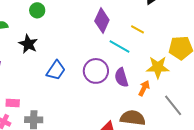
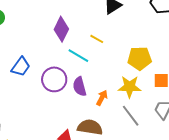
yellow star: (158, 67) -> (130, 87), moved
blue trapezoid: (56, 70) -> (21, 67), moved

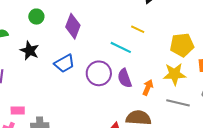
purple diamond: (61, 29) -> (73, 26), moved
blue trapezoid: (21, 67) -> (64, 63), turned 30
gray line: (131, 116) -> (178, 103), turned -35

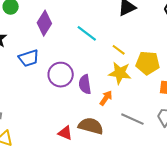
yellow line: (138, 29) -> (119, 50), moved
cyan line: (121, 47) -> (87, 33), moved
yellow star: (174, 74) -> (120, 73), moved

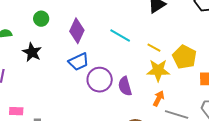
blue trapezoid: (29, 58) -> (79, 62), moved
yellow pentagon: (148, 63) -> (184, 57), turned 30
orange arrow: (106, 98) -> (159, 98), moved

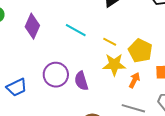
blue trapezoid: (79, 62) -> (17, 87), moved
orange arrow: (159, 98) -> (134, 80), moved

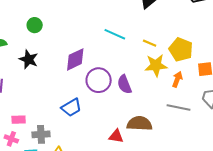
purple diamond: (32, 26) -> (75, 59), moved, turned 45
blue trapezoid: (17, 87) -> (71, 108), moved

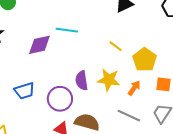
cyan line: (115, 34) -> (67, 30), moved, turned -30
yellow star: (156, 65) -> (109, 80), moved
purple circle: (99, 80) -> (60, 99), moved

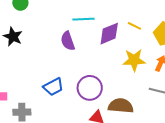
purple diamond: (39, 45) -> (109, 34), moved
purple semicircle: (82, 81) -> (68, 41), moved

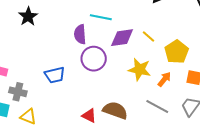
purple circle: (90, 88) -> (94, 59), moved

